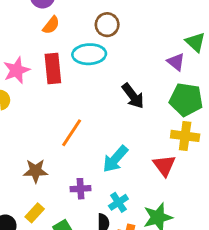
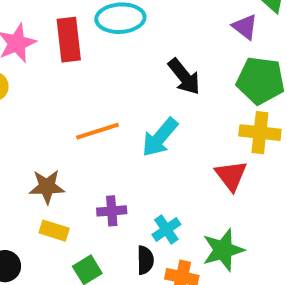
orange line: (72, 133) -> (97, 131), turned 40
cyan arrow: (115, 159) -> (160, 137), moved
yellow rectangle: (35, 213) -> (54, 231), moved, turned 66

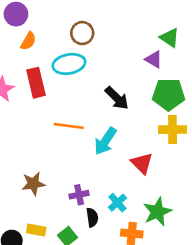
orange line: (97, 131) -> (69, 126), moved, turned 32
red triangle: (231, 176) -> (142, 163), moved
yellow rectangle: (54, 231) -> (36, 230), moved
black semicircle: (145, 260) -> (92, 217), moved

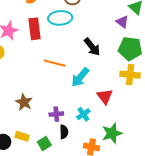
brown star: (33, 184) -> (24, 102), turned 30
cyan cross: (117, 203) -> (83, 114), moved

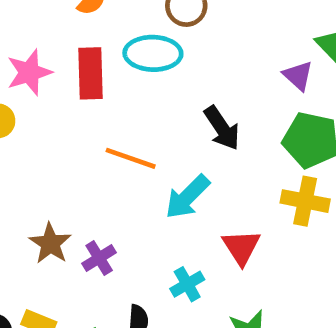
purple cross: (56, 114) -> (99, 258), moved, turned -32

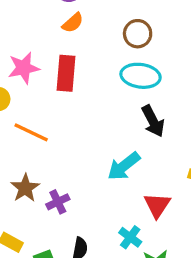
cyan ellipse: (153, 53) -> (141, 76), moved
orange line: (131, 158) -> (31, 132), moved
cyan cross: (187, 284) -> (130, 237), moved, turned -30

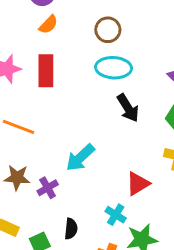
cyan arrow: (124, 166) -> (80, 158), moved
brown star: (25, 188) -> (17, 178), turned -30
red triangle: (157, 205) -> (138, 184), turned 30

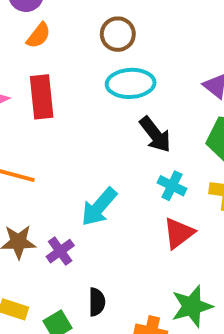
cyan cross: (116, 215) -> (172, 186), moved

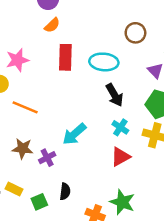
brown circle: (118, 34) -> (135, 33), moved
red rectangle: (42, 97) -> (65, 57), moved
green star: (192, 306) -> (122, 202), turned 30

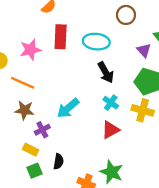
pink star: (17, 60) -> (30, 50), moved
brown star: (23, 149) -> (25, 110), moved
yellow rectangle: (14, 189) -> (31, 150), moved

